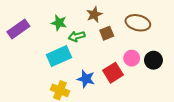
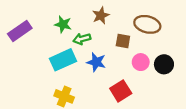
brown square: (107, 33) -> (123, 41), moved, turned 32
red square: (113, 73) -> (121, 91), moved
blue star: (86, 79) -> (96, 62), moved

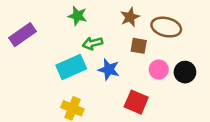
brown star: (101, 16) -> (130, 17), moved
green star: (63, 24) -> (77, 16), moved
red square: (121, 91) -> (136, 102), turned -35

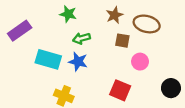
cyan rectangle: (71, 67) -> (48, 59), moved, turned 40
blue star: (109, 70) -> (78, 62), moved
black circle: (185, 72) -> (171, 88), moved

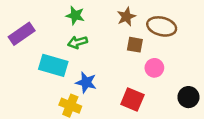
green arrow: (81, 38) -> (78, 42), moved
blue star: (78, 62) -> (86, 82), moved

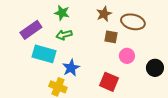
purple rectangle: (22, 34) -> (31, 30), moved
blue star: (86, 82) -> (71, 68), turned 30
black circle: (188, 97) -> (155, 68), moved

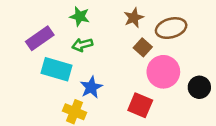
brown ellipse: (133, 22) -> (171, 28), turned -30
brown square: (111, 37) -> (143, 47), turned 32
pink circle: (127, 56) -> (163, 72), size x1.6

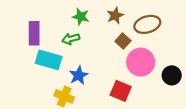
green star: (80, 16) -> (81, 17), moved
purple rectangle: (40, 38) -> (34, 33), turned -55

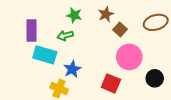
brown ellipse: (147, 24) -> (156, 22), moved
brown square: (123, 41) -> (120, 29), moved
black circle: (172, 75) -> (155, 78), moved

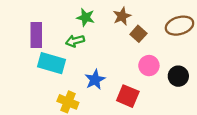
pink circle: (129, 57) -> (149, 66), size x0.7
blue star: (72, 69) -> (95, 80), moved
black circle: (155, 78) -> (178, 76), moved

